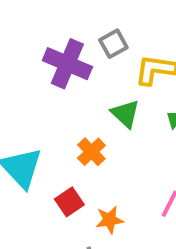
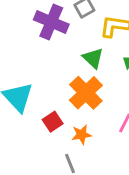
orange cross: (91, 152) -> (86, 93), moved, size x1.6

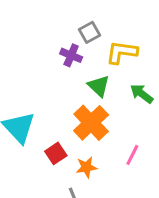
purple cross: (51, 22) -> (71, 55), moved, size x0.6

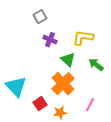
gray square: (90, 32) -> (40, 17), moved

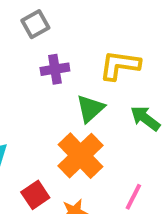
purple cross: (50, 40) -> (55, 69), turned -32
green triangle: (68, 60) -> (90, 108), turned 35

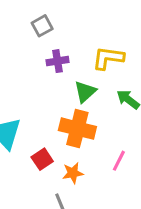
orange cross: (80, 156) -> (77, 129), turned -32

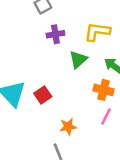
orange cross: (77, 129) -> (104, 90), moved, size x0.7
red square: (42, 159) -> (43, 95), moved

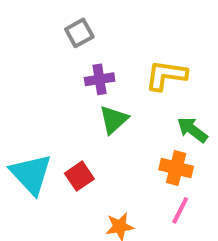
green triangle: (78, 60) -> (114, 120), moved

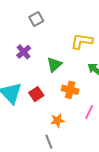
purple cross: (100, 79) -> (24, 52), moved, turned -32
orange cross: (176, 168) -> (70, 90), moved

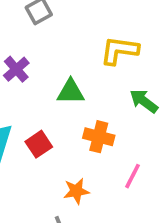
green triangle: (54, 64) -> (71, 92), turned 42

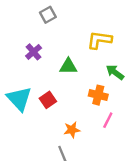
orange cross: (99, 137) -> (98, 95), moved

